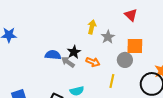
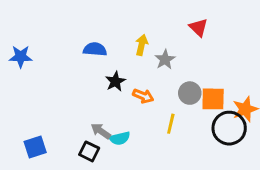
orange square: (135, 46) -> (213, 99), moved
blue semicircle: (53, 55) -> (95, 49), moved
gray arrow: (68, 62) -> (101, 131), moved

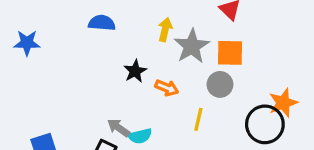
blue semicircle: (95, 49) -> (102, 23), moved
gray star: (165, 60) -> (192, 46), size x1.5
orange square: (213, 99) -> (230, 53), moved

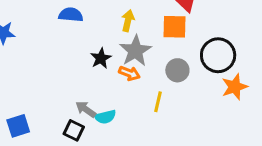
gray star: (192, 46) -> (135, 51), moved
orange square: (230, 53) -> (174, 27), moved
black circle: (265, 124) -> (218, 55), moved

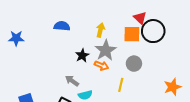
black circle: (218, 55) -> (153, 31), moved
orange star: (235, 87) -> (173, 87), moved
gray arrow: (86, 109) -> (72, 81), moved

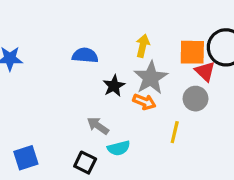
red triangle: (140, 18) -> (205, 71), moved
blue semicircle: (62, 26) -> (85, 55), moved

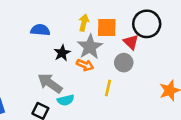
orange square: (192, 52) -> (107, 28), moved
gray arrow: (98, 126) -> (50, 83), size x1.5

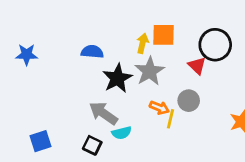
orange square: (107, 28) -> (163, 35), moved
black star: (62, 53) -> (117, 78), size x1.5
gray circle: (124, 63) -> (189, 101), moved
orange arrow: (85, 65) -> (159, 108), moved

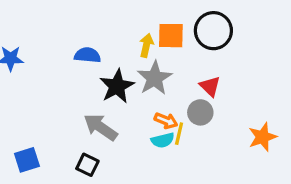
black circle: (215, 45) -> (213, 31), moved
red triangle: (197, 66) -> (210, 86), moved
cyan semicircle: (122, 133) -> (163, 140), moved

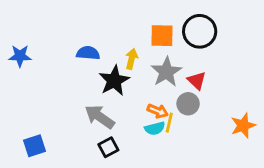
yellow arrow: (146, 45) -> (132, 59), moved
gray star: (155, 78) -> (166, 72), moved
black square: (87, 165) -> (108, 147), moved, turned 36

